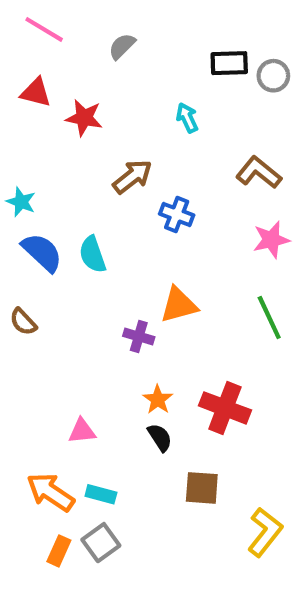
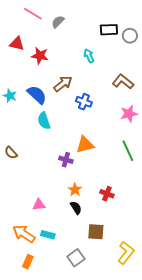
pink line: (44, 29) -> (33, 14), moved
blue semicircle: (42, 252) -> (37, 95), moved
red cross: (225, 408) -> (107, 194), size x0.6
gray square: (101, 543) -> (76, 258), moved

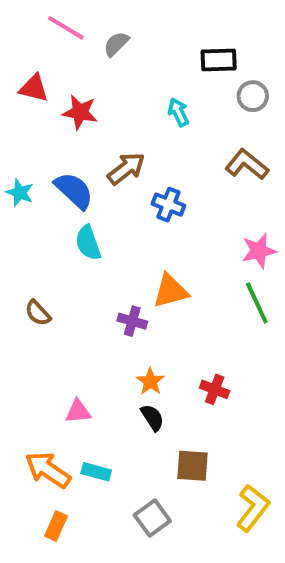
gray circle: (130, 36) -> (253, 96), moved
pink star: (129, 114) -> (259, 251), moved
brown semicircle: (11, 153) -> (38, 313), moved

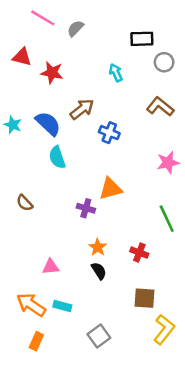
green line: (257, 303) -> (167, 219), moved
brown square: (193, 466) -> (145, 298), moved

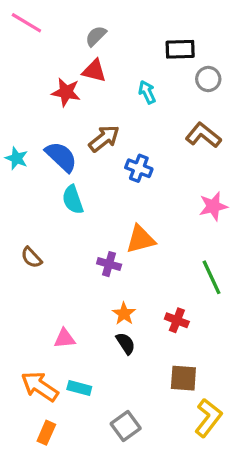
pink line: (43, 18) -> (26, 23), moved
red triangle: (22, 57) -> (94, 71), moved

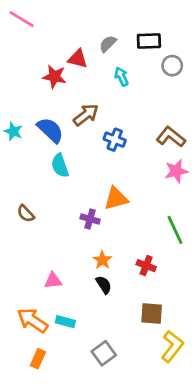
gray semicircle: (96, 36) -> (108, 44), moved
brown L-shape: (203, 135) -> (171, 137), moved

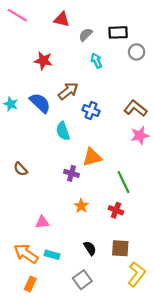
red triangle: (78, 59) -> (62, 19), moved
cyan semicircle: (60, 166) -> (63, 131), moved
green line: (175, 230) -> (124, 182), moved
black semicircle: (104, 285) -> (90, 248), moved

